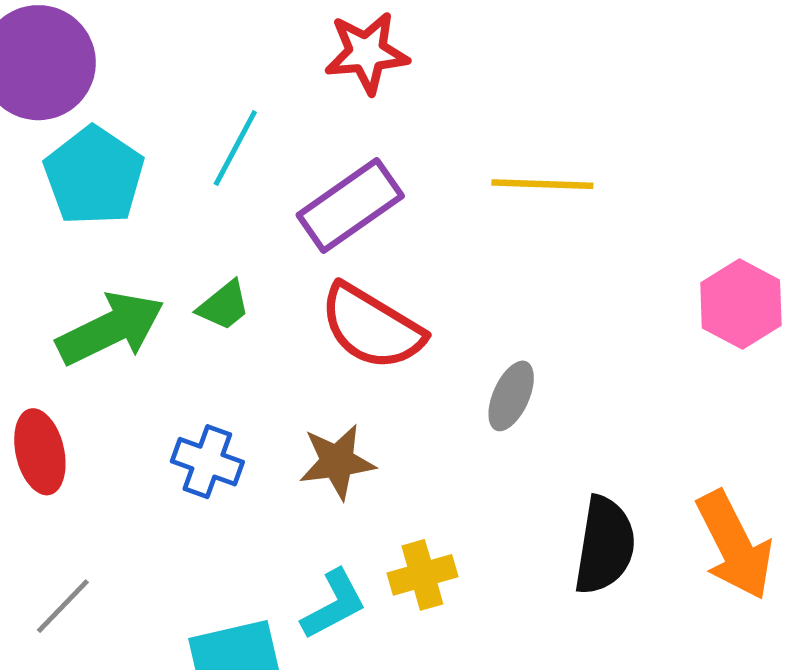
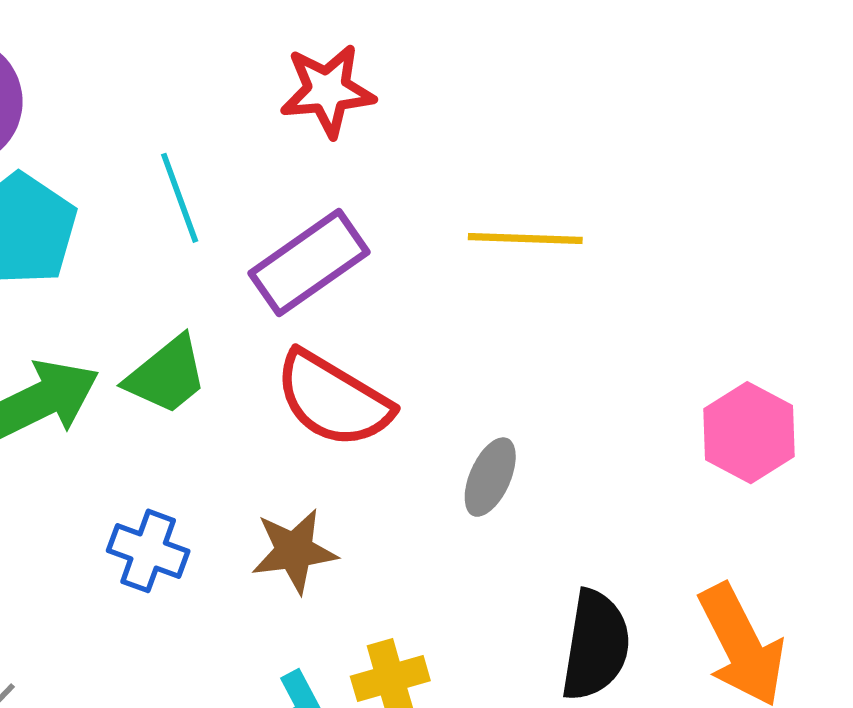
cyan line: (235, 148) -> (180, 198), turned -48
pink hexagon: (741, 304) -> (749, 433), moved
green trapezoid: (224, 306) -> (167, 375), size x1.4

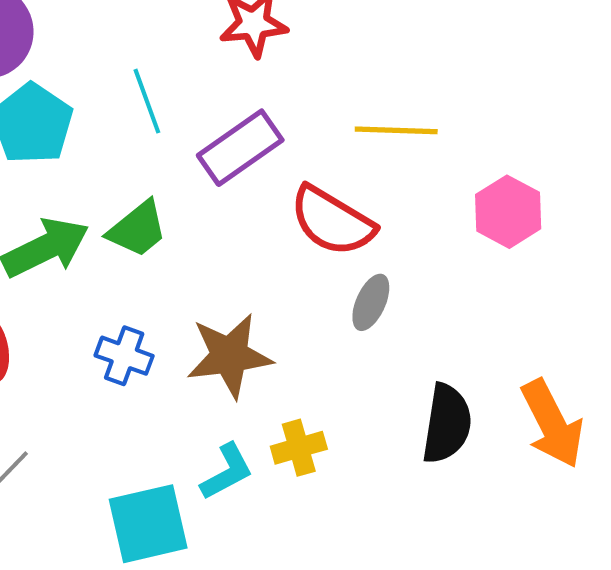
red semicircle: (333, 399) -> (332, 221), moved
pink hexagon: (749, 433) -> (508, 212), moved
brown star: (294, 551) -> (229, 356), size x1.4

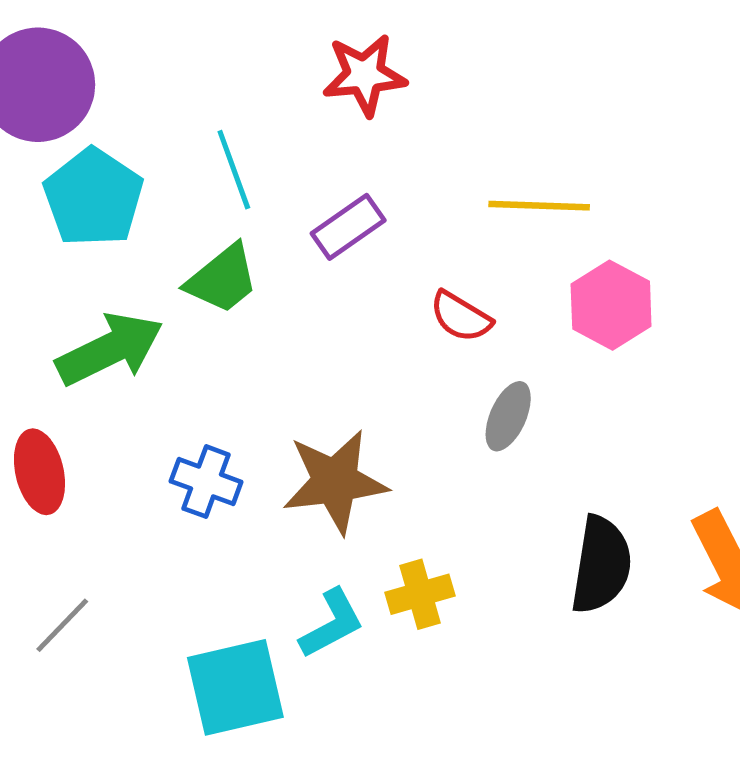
purple rectangle: (240, 148) -> (348, 227), size x0.7
pink hexagon: (508, 212) -> (611, 305), moved
red semicircle: (332, 221) -> (461, 317), size x0.6
green trapezoid: (137, 229) -> (222, 279), moved

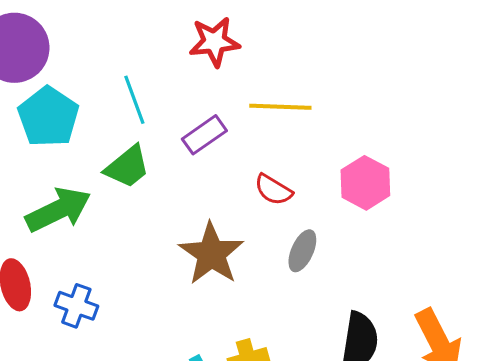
yellow line: (539, 206) -> (280, 107), moved
blue cross: (206, 482) -> (76, 306), moved
brown star: (335, 482) -> (211, 254), moved, turned -30

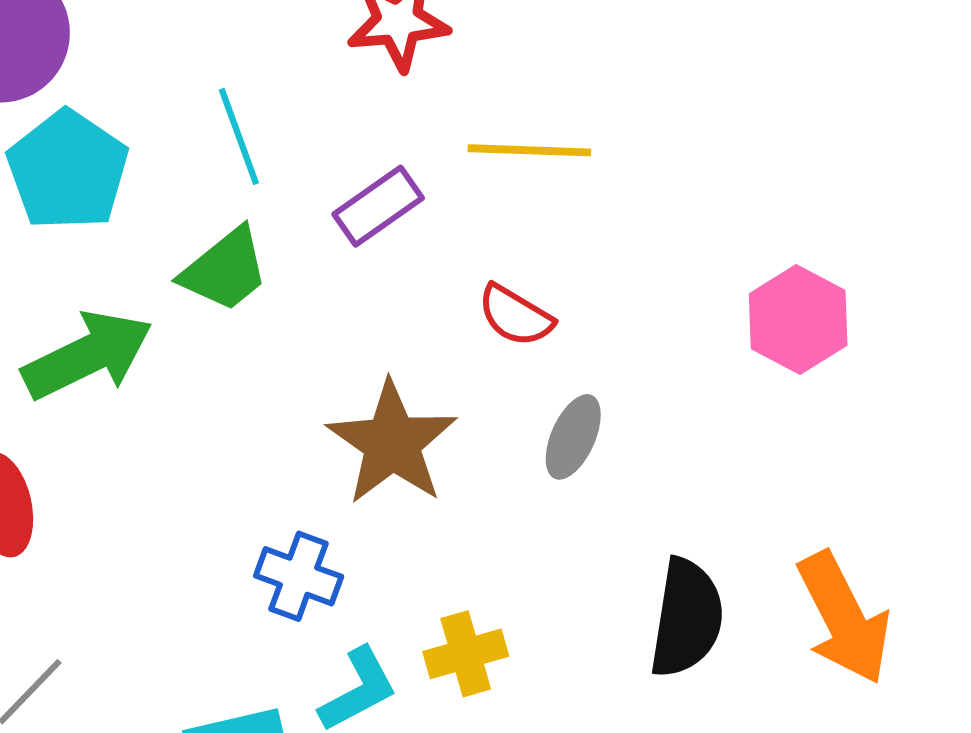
pink hexagon: (365, 183) -> (798, 320), moved
blue cross: (76, 306) -> (299, 576), moved

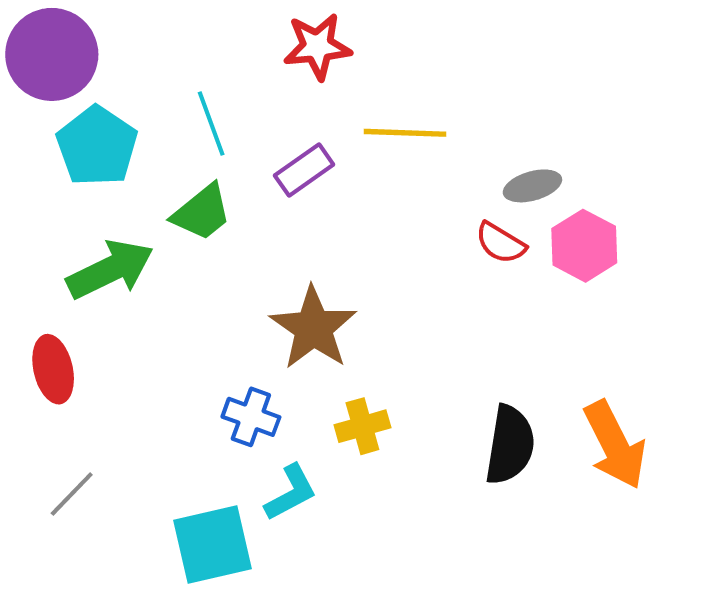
red semicircle: (515, 316) -> (501, 243), moved
gray ellipse: (573, 437) -> (532, 186), moved, turned 50
yellow cross: (466, 654) -> (362, 426), moved

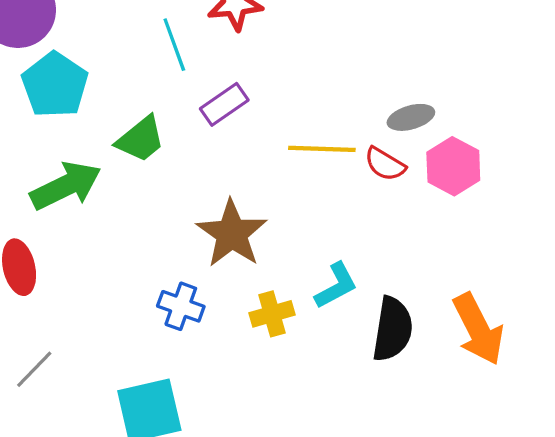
cyan line: (211, 124) -> (174, 45), moved
yellow line: (405, 133) -> (322, 149), moved
cyan L-shape: (291, 493) -> (336, 286), moved

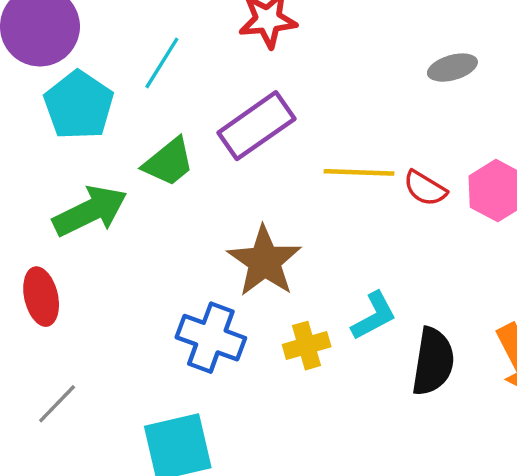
cyan line: (174, 45) -> (162, 63), moved, turned 52
purple rectangle: (224, 104) -> (256, 126), size x1.5
gray ellipse: (411, 117) -> (452, 68), moved
blue cross: (181, 306) -> (211, 338), size x1.4

